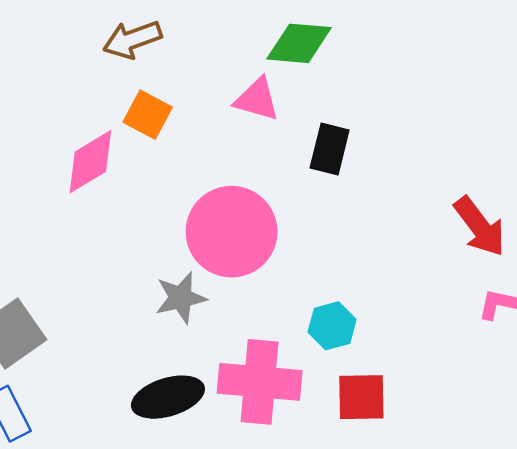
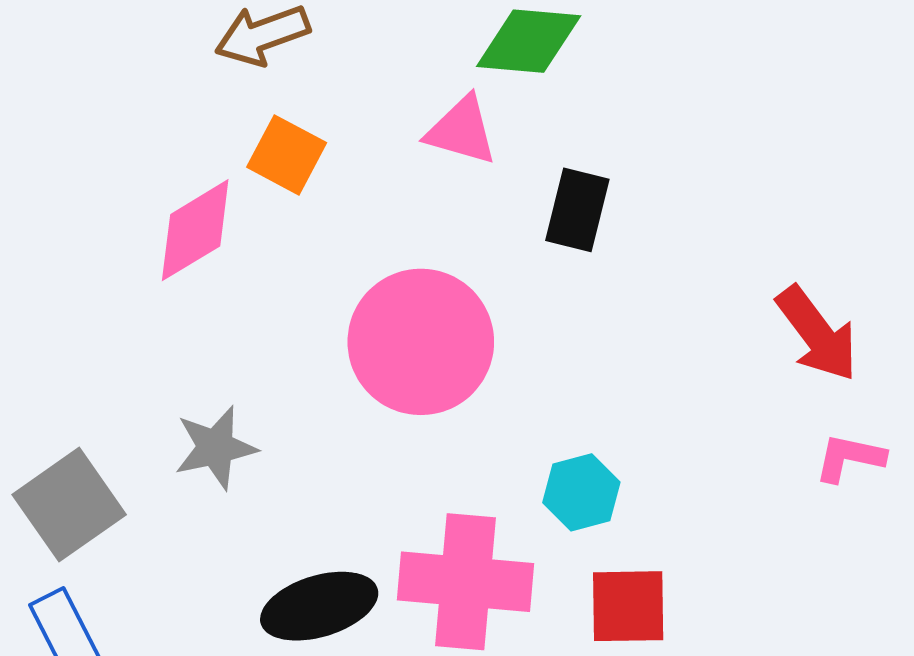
gray star: (181, 298) -> (216, 448), moved

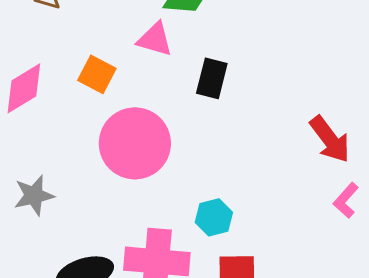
orange square: (287, 155) -> (97, 74), moved
pink L-shape: (850, 458) -> (346, 200), turned -60

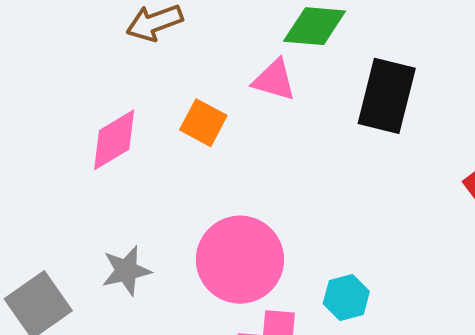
black rectangle: (212, 78) -> (387, 96), moved, size x1.5
pink circle: (135, 143) -> (240, 260), moved

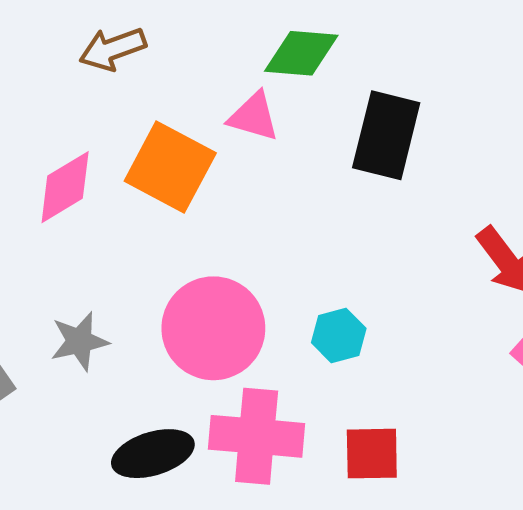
orange square: (203, 123) -> (170, 167), size x1.6
cyan hexagon: (346, 298) -> (339, 335), moved

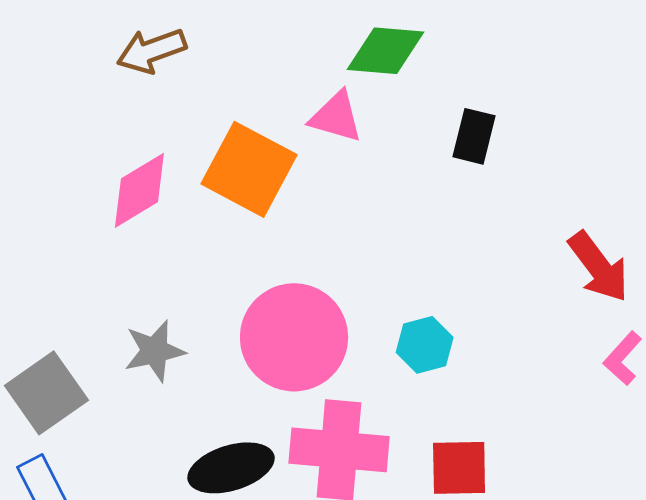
brown arrow: (113, 49) -> (151, 51), moved
black rectangle: (386, 135) -> (474, 136), size x0.6

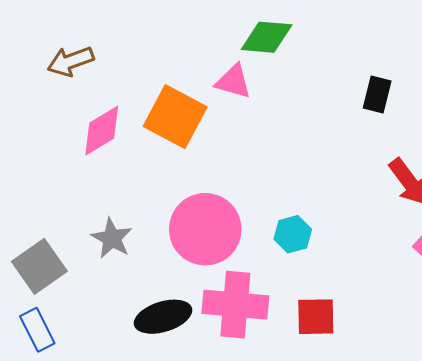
brown arrow: (151, 51) -> (71, 61), moved
black rectangle: (474, 136) -> (377, 95), moved
gray star: (154, 351) -> (112, 238), turned -30

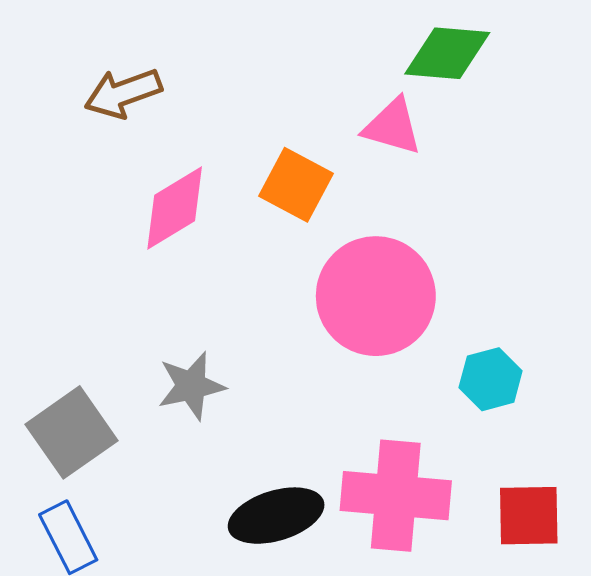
orange square: (175, 117) -> (296, 185), size x0.7
pink circle: (205, 229) -> (376, 296), moved
gray star: (112, 238) -> (191, 386), turned 30

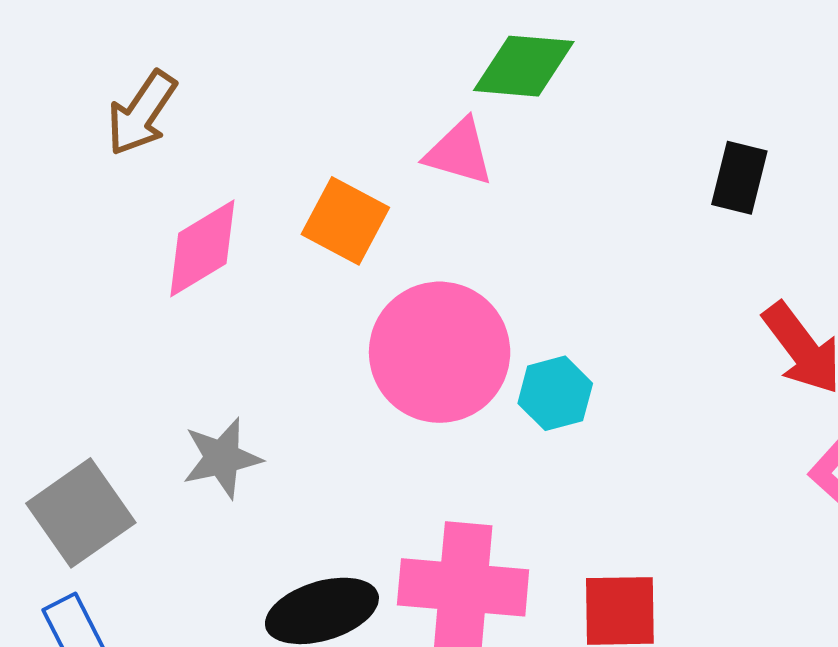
brown arrow: (123, 93) -> (142, 113), turned -36
cyan hexagon: (491, 379) -> (555, 393), moved

